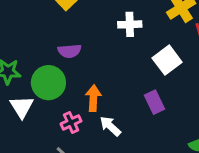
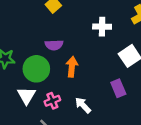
orange arrow: (93, 98) -> (72, 67), moved
white triangle: (22, 107) -> (26, 96), moved

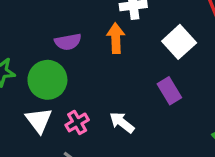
orange arrow: (72, 67) -> (116, 38), moved

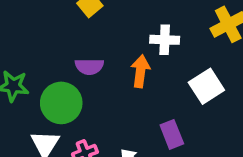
purple rectangle: (169, 91) -> (172, 134), moved

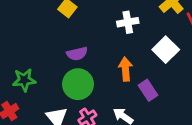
orange arrow: (140, 71) -> (125, 69), moved
green circle: (61, 103) -> (78, 84), moved

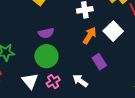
orange arrow: (125, 69) -> (90, 36), moved, turned 36

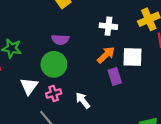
white square: (113, 31) -> (133, 57), turned 30
purple rectangle: (99, 62) -> (115, 77), moved

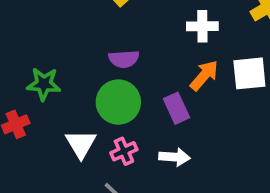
purple rectangle: (115, 77) -> (176, 108), moved
white arrow: (83, 100) -> (175, 157), turned 140

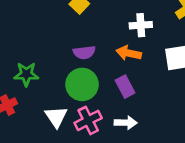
orange arrow: (204, 75) -> (129, 53), moved, turned -115
pink cross: (124, 151) -> (88, 120), size x1.4

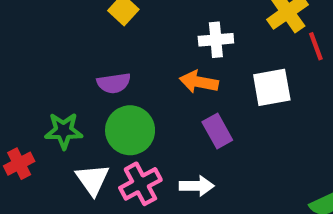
purple semicircle: (84, 52) -> (114, 83), moved
green star: (26, 74) -> (64, 131), moved
purple rectangle: (125, 87) -> (217, 131), moved

